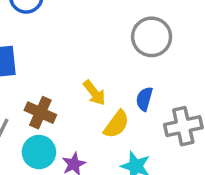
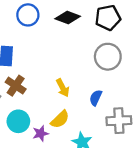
brown cross: (40, 113) -> (16, 86), moved
yellow semicircle: (116, 124) -> (60, 119), moved

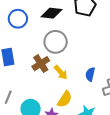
gray circle: (108, 57) -> (56, 42), moved
brown cross: (16, 86) -> (41, 64), moved, turned 36

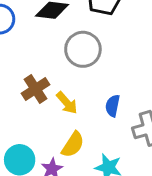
gray circle: (56, 42) -> (83, 49), moved

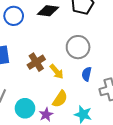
gray circle: (83, 49) -> (78, 47), moved

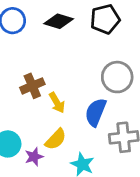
gray circle: (78, 47) -> (117, 77), moved
blue semicircle: (87, 74) -> (96, 112), size x1.5

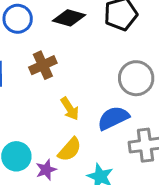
brown cross: (32, 86) -> (43, 65), moved
blue semicircle: (96, 112) -> (113, 118), turned 44

